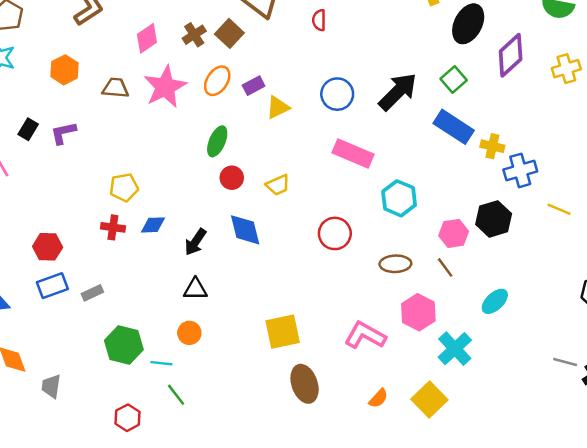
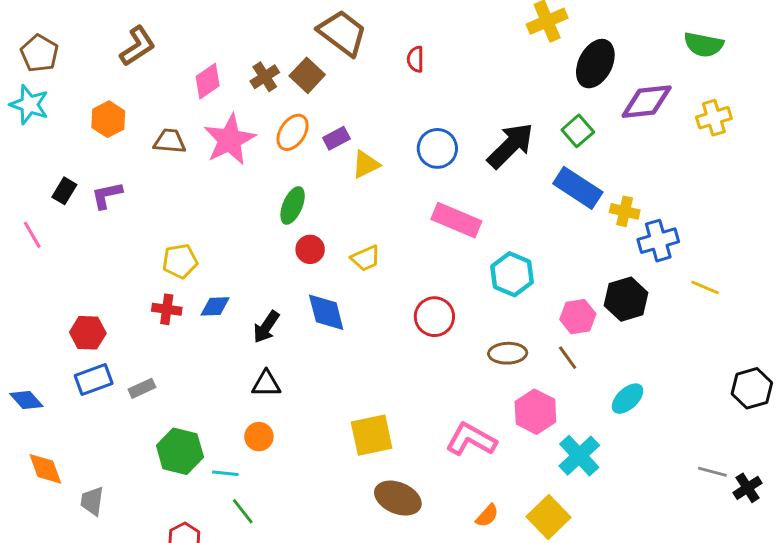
purple diamond: (511, 55) -> (647, 102), turned 36
brown ellipse: (305, 384) -> (398, 498), turned -48

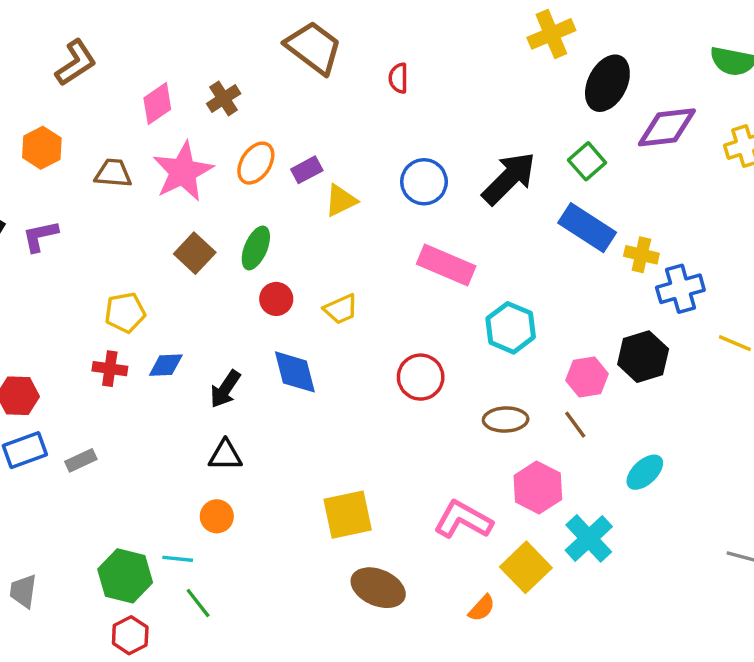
brown square: (307, 75) -> (195, 253), moved
green hexagon: (180, 451) -> (125, 576), moved
yellow square: (549, 517) -> (526, 567), moved

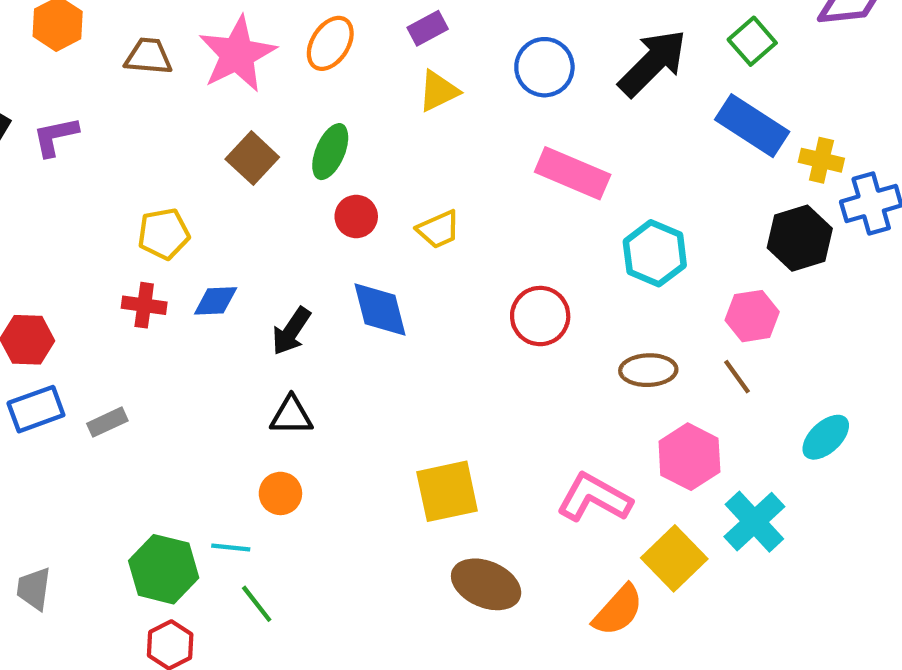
purple rectangle: (307, 170) -> (428, 28), moved
black hexagon: (643, 357) -> (800, 238), moved
orange semicircle: (482, 608) -> (618, 610), size x1.5

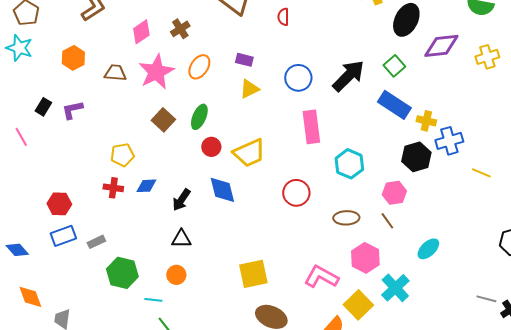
purple rectangle: (428, 28) -> (244, 60), turned 42
pink rectangle: (573, 173) -> (311, 127), turned 60
yellow trapezoid: (438, 229) -> (249, 153), size x1.6
green hexagon: (164, 569) -> (122, 273), moved

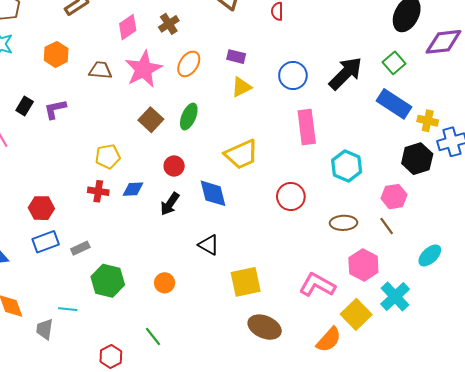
red circle: (211, 147) -> (174, 166), moved
black triangle: (181, 239) -> (209, 245), moved, turned 30
cyan line: (153, 300) -> (68, 309), moved

